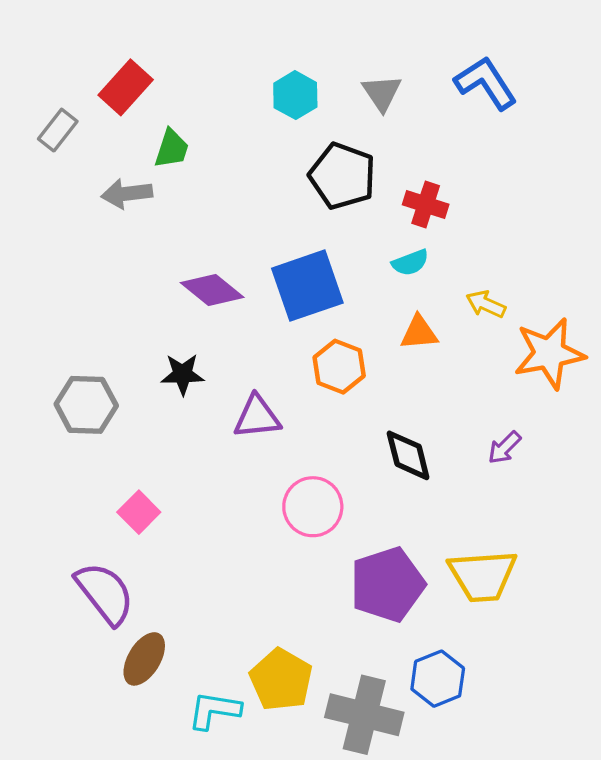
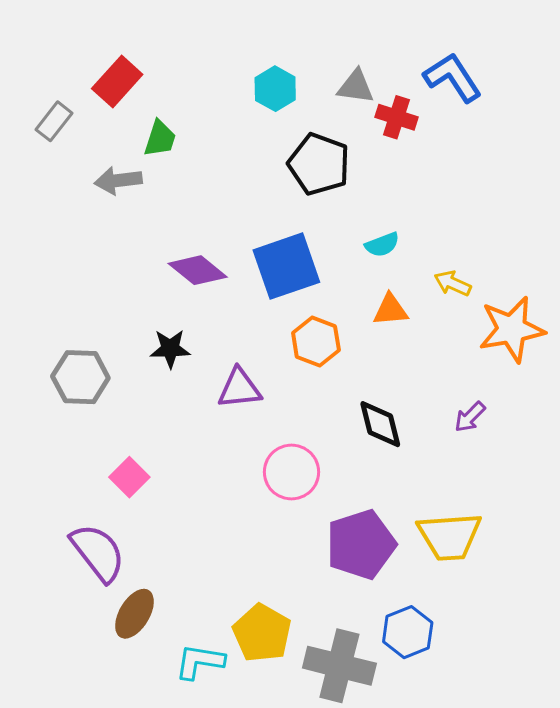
gray triangle: (382, 93) -> (356, 87), turned -48
red cross: (426, 205) -> (396, 117), moved

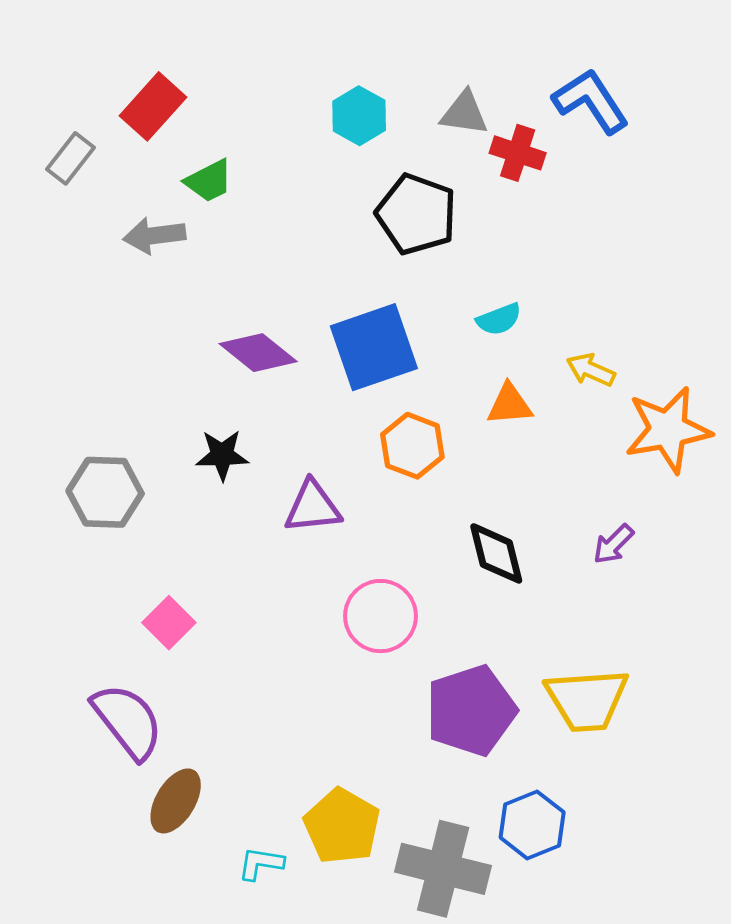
green trapezoid: (160, 139) -> (209, 181), turned 45
cyan L-shape: (200, 662) -> (261, 864), size x0.7

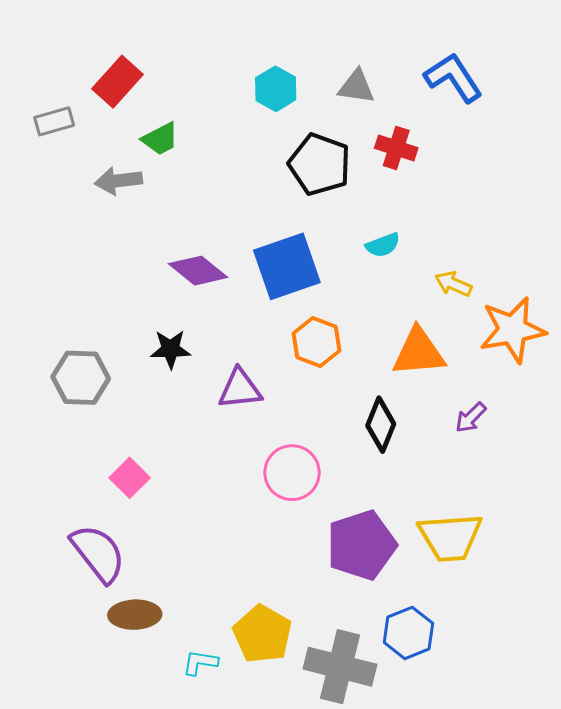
red cross: (518, 153) -> (396, 148), moved
gray rectangle: (70, 158) -> (54, 121), turned 36
orange triangle: (510, 404) -> (419, 352), moved, size x1.5
black diamond: (496, 553) -> (381, 425), turned 36
brown ellipse: (176, 801) -> (135, 615), turned 57

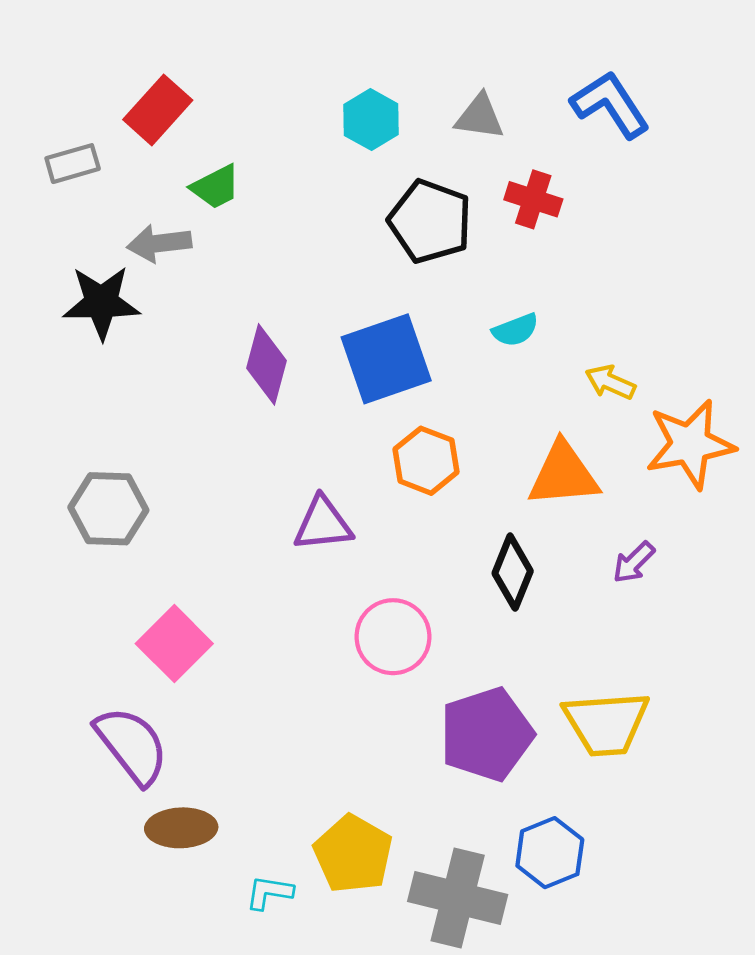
purple diamond: (198, 271) -> (266, 364), turned 66
black star: (171, 349) -> (101, 302), moved, size x1.4
pink square: (130, 478) -> (174, 644), size x1.4

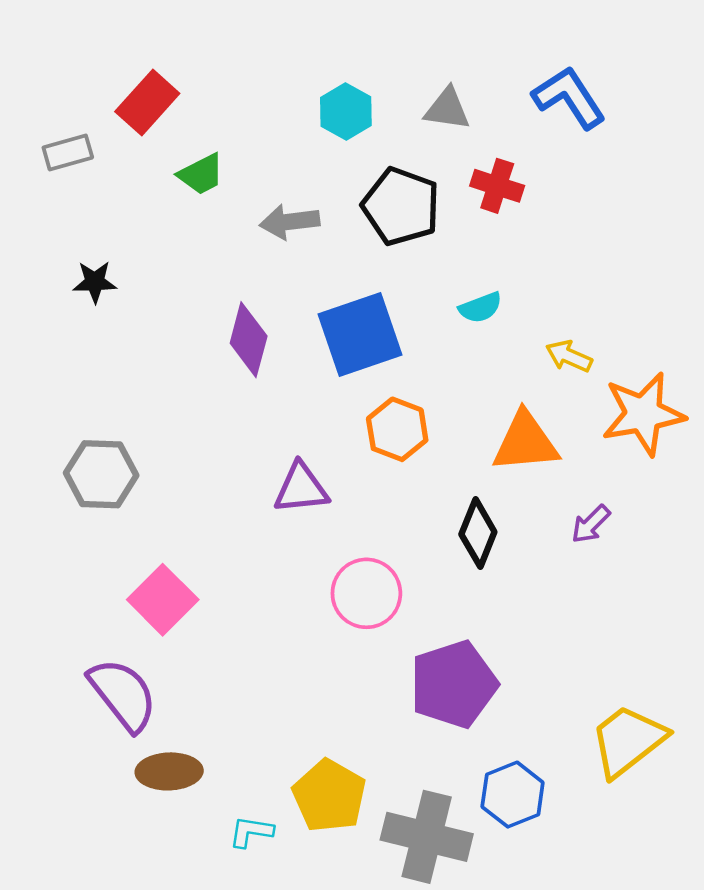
gray arrow: (159, 243) -> (290, 222), moved
black star: (101, 302) -> (95, 282), size x0.6
yellow trapezoid: (606, 723) -> (628, 741), moved, turned 146

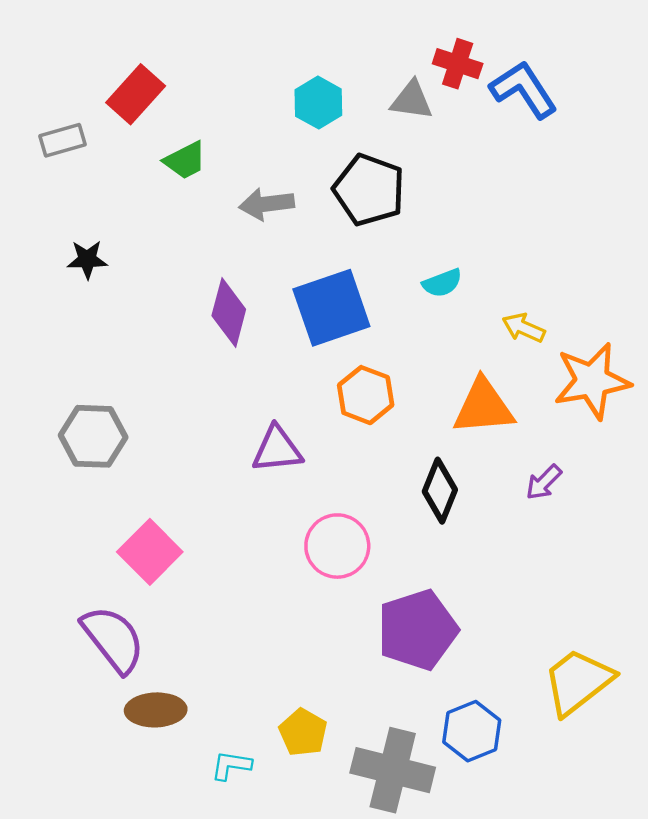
red cross: (497, 186) -> (458, 64), moved
yellow pentagon: (329, 796) -> (303, 732), size x0.7

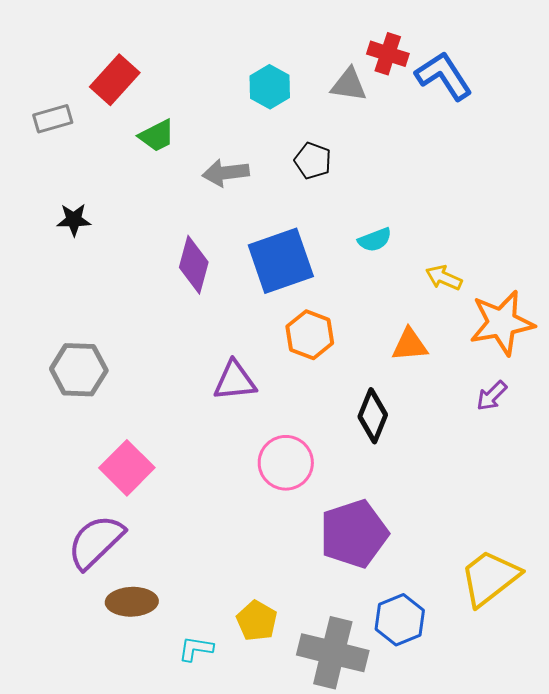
black pentagon: (369, 190) -> (313, 161), size x0.6
orange triangle: (484, 407) -> (410, 345), size x0.7
purple arrow: (544, 482) -> (492, 396), moved
purple semicircle: (113, 639) -> (96, 542), turned -96

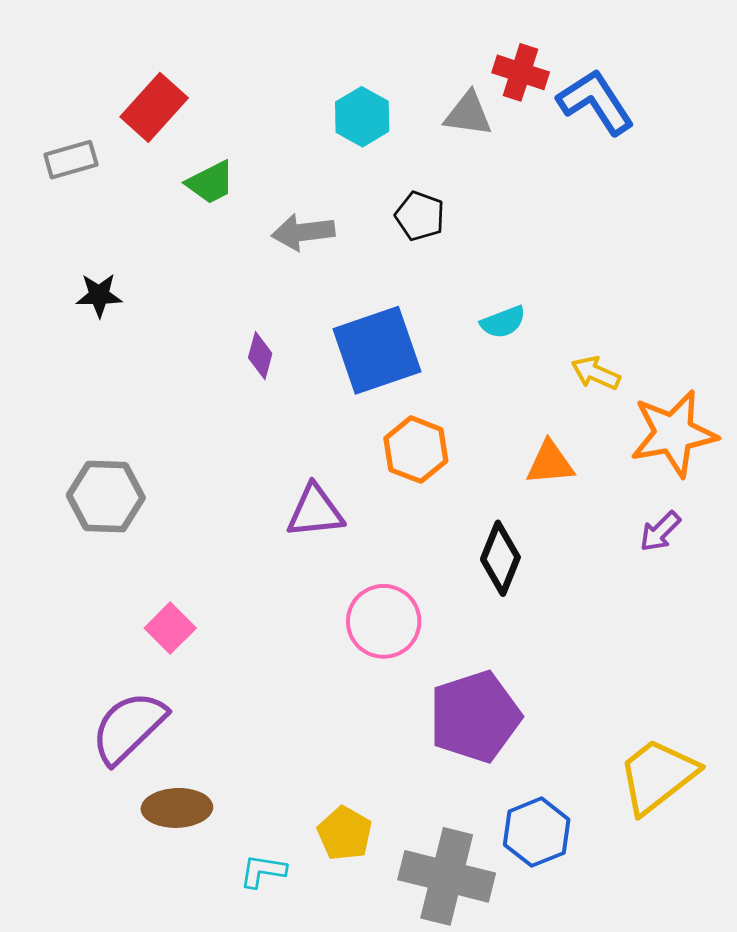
purple diamond: (194, 265) -> (260, 356), size x0.6
pink square: (127, 468) -> (170, 628), size x0.7

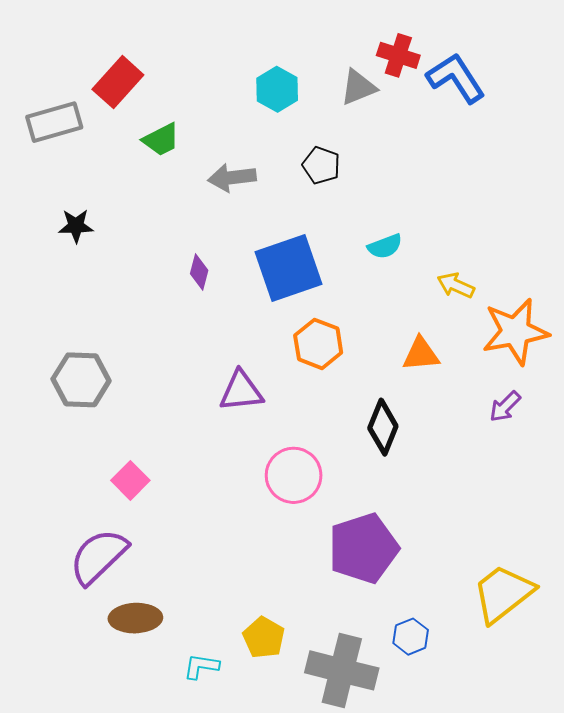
gray triangle: (468, 114) -> (358, 87), turned -30
gray rectangle: (71, 160) -> (54, 122), size x1.4
blue hexagon: (537, 832) -> (411, 637), size x0.7

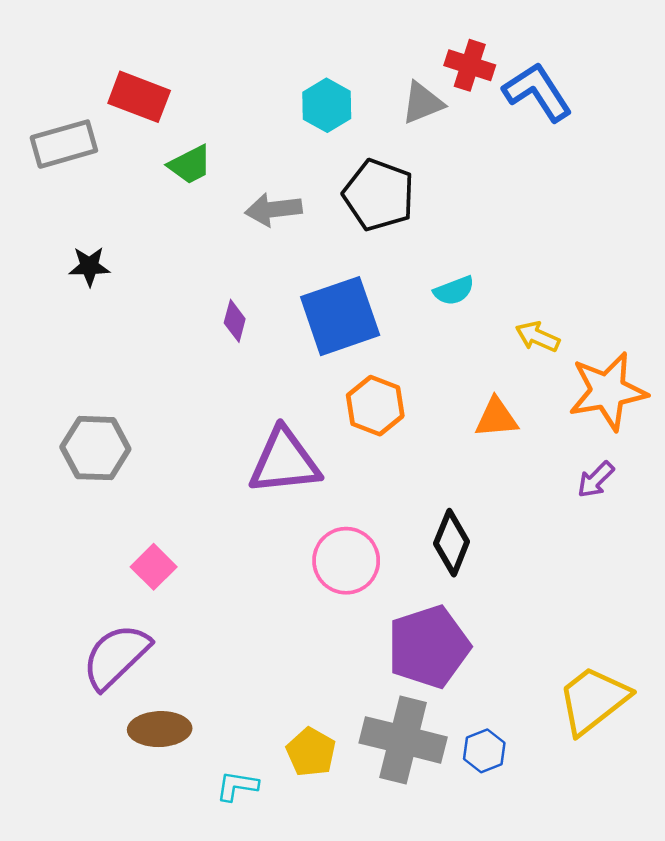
red rectangle: (118, 82) -> (139, 97), turned 69
black pentagon: (321, 165) -> (379, 195), size x1.6
purple triangle: (241, 391) -> (284, 461), size x1.4
black diamond: (383, 427) -> (452, 543), moved
gray cross: (342, 670) -> (403, 740), moved

